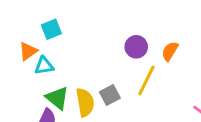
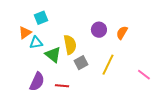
yellow line: (146, 80) -> (108, 65), moved
green triangle: (57, 98) -> (53, 55), moved
yellow semicircle: (85, 102) -> (70, 45), moved

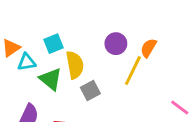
cyan square: (41, 18) -> (54, 44), moved
yellow line: (108, 65) -> (133, 71), moved

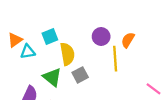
yellow line: (133, 71) -> (115, 59), turned -30
green triangle: (51, 79) -> (52, 77), moved

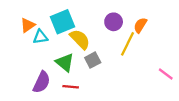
cyan square: (50, 36) -> (62, 22), size x1.5
yellow semicircle: (67, 54) -> (80, 39), turned -35
yellow line: (115, 59) -> (127, 44), turned 30

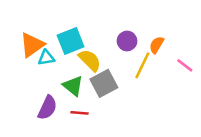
orange triangle: (28, 25) -> (32, 45), size x1.5
gray square: (93, 60) -> (104, 83), size x1.5
pink line: (166, 74) -> (185, 65), moved

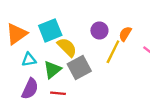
cyan triangle: (46, 58) -> (29, 60), moved
green triangle: (73, 86) -> (52, 70), turned 42

